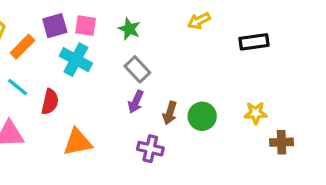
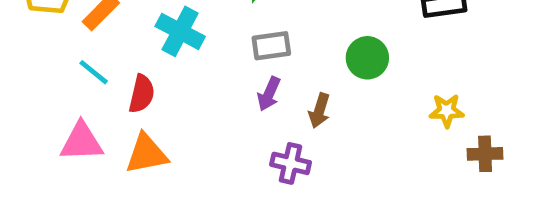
gray rectangle: (137, 69) -> (271, 46), turned -55
green circle: (202, 116) -> (367, 58), moved
orange triangle: (77, 142) -> (146, 154), moved

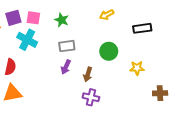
yellow star: (447, 111) -> (137, 68), moved
purple cross: (291, 163) -> (91, 97), moved

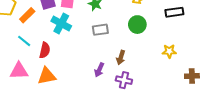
green circle: (109, 51) -> (137, 25), moved
purple arrow: (66, 67) -> (99, 70), moved

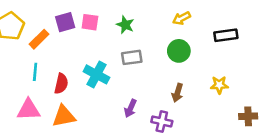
cyan cross: (61, 23) -> (96, 74), moved
cyan line: (24, 41) -> (35, 72), turned 56
brown arrow: (121, 57) -> (178, 93), moved

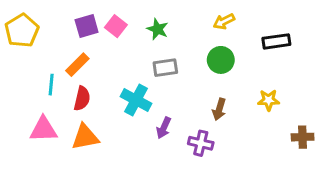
pink square: (90, 22) -> (116, 26), turned 30
orange rectangle: (39, 39) -> (77, 65), moved
cyan cross: (96, 74) -> (136, 100), moved

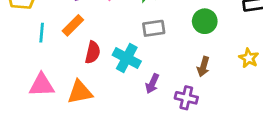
cyan line: (51, 85) -> (42, 33), moved
red semicircle: (82, 98) -> (93, 52), moved
yellow star: (269, 100) -> (249, 58), turned 30

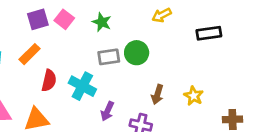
green circle: (205, 21) -> (137, 53), moved
yellow star: (249, 58) -> (194, 96), moved

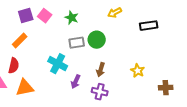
red semicircle: (49, 81) -> (14, 66), moved
brown arrow: (157, 94) -> (101, 70), moved

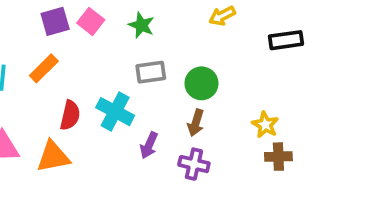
green circle: (97, 40) -> (201, 83), moved
red semicircle: (14, 66) -> (70, 115), moved
brown cross: (166, 88) -> (278, 157), moved

